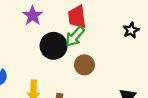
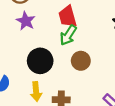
black circle: (54, 46) -> (40, 61), moved

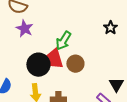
red trapezoid: (68, 16) -> (54, 59), moved

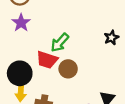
red trapezoid: (54, 59) -> (47, 60), turned -65
black circle: (38, 65) -> (20, 73), moved

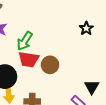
green arrow: (60, 43) -> (25, 41), moved

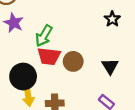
black triangle: (92, 87) -> (110, 66), moved

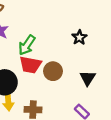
black star: (112, 19) -> (79, 37), moved

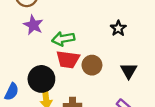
green arrow: (27, 45) -> (63, 39), turned 48

